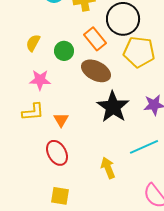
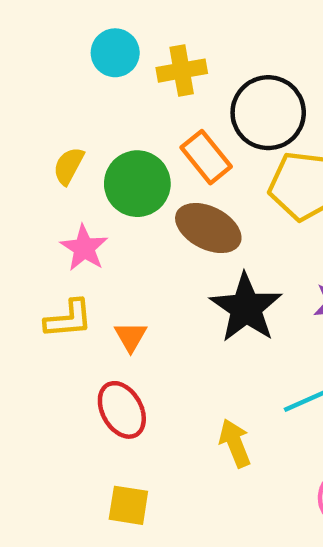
green circle: (64, 51) -> (137, 184), size x1.5
pink star: (40, 80) -> (84, 248), turned 30

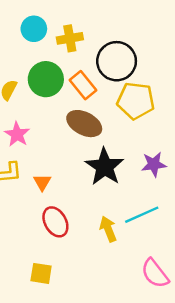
green circle: (137, 184) -> (46, 79), moved
red ellipse: (122, 410) -> (55, 222), moved
yellow arrow: (235, 443) -> (108, 229), moved

